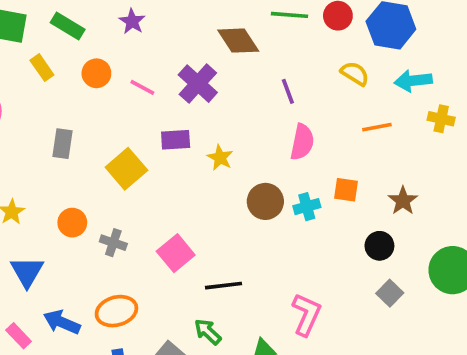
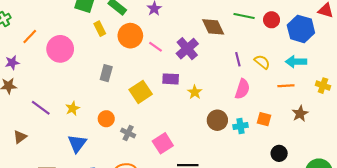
orange circle: (96, 73) -> (130, 36), size x1.5
yellow semicircle: (355, 74) -> (262, 62), moved
cyan arrow: (413, 81) -> (296, 62), moved
brown star: (403, 201) -> (300, 114), moved

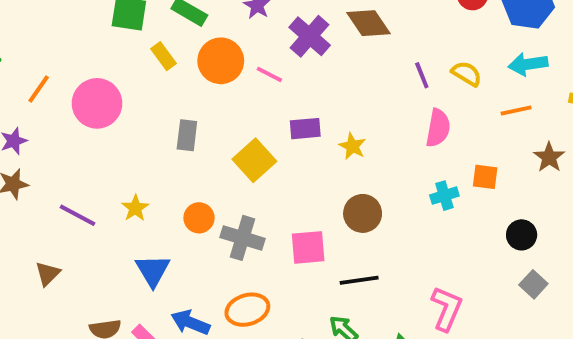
purple cross: (187, 49) -> (310, 36), moved
brown circle: (217, 120) -> (363, 213), moved
gray cross: (128, 133) -> (242, 238), size x1.5
pink square: (163, 143) -> (308, 247), turned 36

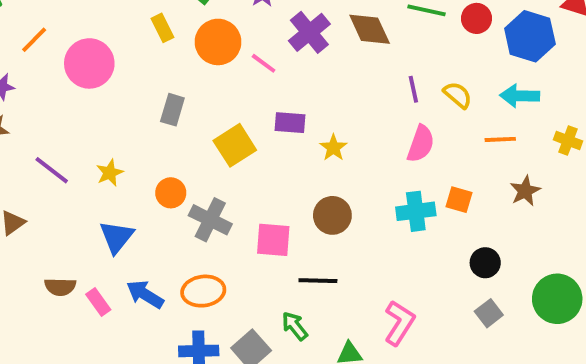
cyan cross: (444, 196) -> (416, 211), size x1.4

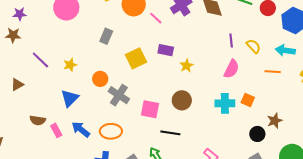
brown star: (525, 191) -> (275, 121), moved

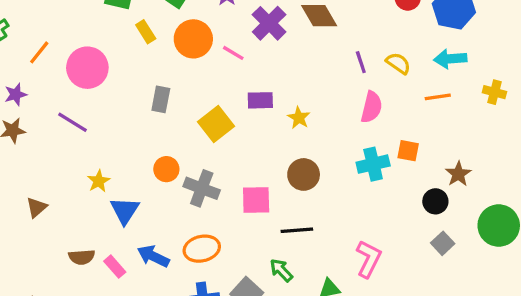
purple line: (40, 60) -> (73, 122), moved
yellow star: (70, 65) -> (99, 181), moved

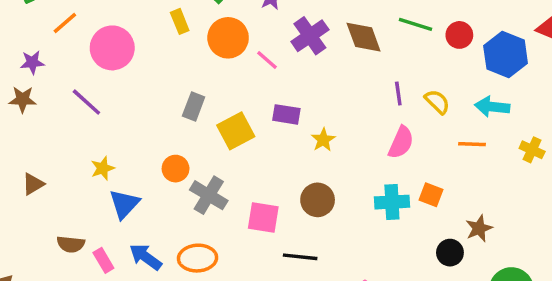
gray rectangle: (161, 99) -> (194, 107), moved

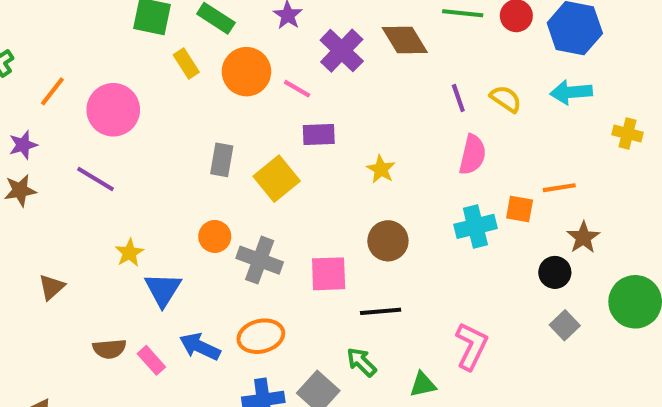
purple rectangle: (286, 114) -> (319, 135), moved
orange line: (472, 144) -> (559, 188), moved

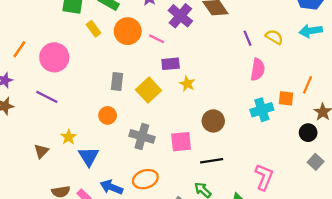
yellow star: (381, 169) -> (187, 84), moved
orange line: (559, 188) -> (307, 85), turned -54
orange circle: (215, 236) -> (108, 115), moved
brown triangle: (52, 287) -> (41, 151), moved

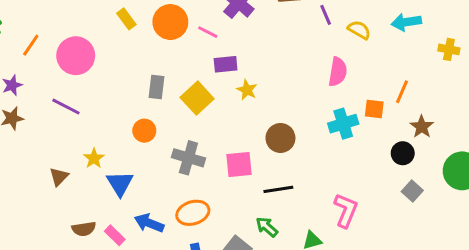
purple line: (248, 38) -> (326, 15), moved

